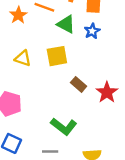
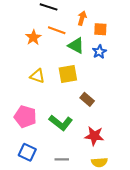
red star: (107, 92) -> (94, 136), moved, turned -30
green L-shape: (64, 126) -> (61, 123), moved

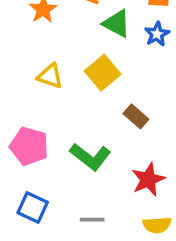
yellow square: (68, 74) -> (103, 73), turned -30
red star: (94, 136) -> (148, 179), turned -30

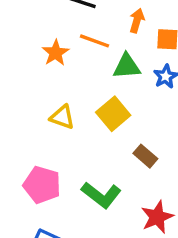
green triangle: (117, 24) -> (127, 66), turned -32

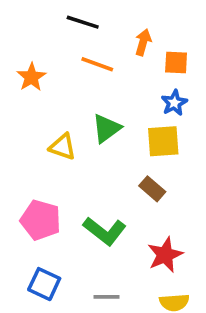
orange star: (56, 53) -> (31, 77), moved
green triangle: (127, 66) -> (106, 128), moved, turned -32
yellow square: (113, 114) -> (163, 141), moved, turned 36

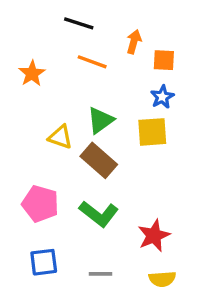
brown rectangle: (152, 189) -> (99, 160), moved, size x1.5
blue square: (44, 284) -> (44, 262), turned -32

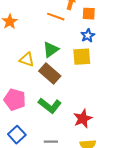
orange line: (92, 62) -> (56, 17), moved
blue square: (44, 262) -> (17, 135), turned -36

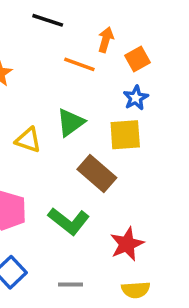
orange square: (89, 14) -> (137, 59), turned -32
brown rectangle: (50, 74) -> (97, 174), moved

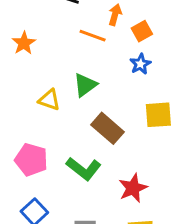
yellow square: (125, 135) -> (158, 115), moved

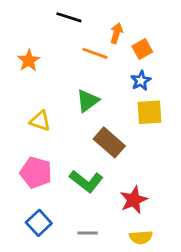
yellow triangle: (49, 100) -> (40, 121), moved
yellow square: (158, 115) -> (149, 112), moved

